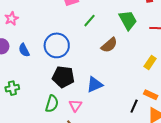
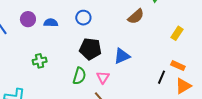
blue circle: (57, 45) -> (83, 18), size x0.6
blue semicircle: (24, 50) -> (51, 23), turned 120

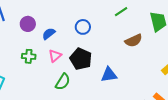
purple circle: (28, 19) -> (28, 24), moved
blue semicircle: (51, 23) -> (49, 34), moved, turned -56
pink triangle: (103, 77) -> (55, 56), moved

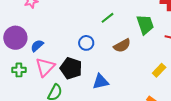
purple circle: (28, 24) -> (15, 38), size x1.5
blue circle: (83, 27) -> (86, 43), moved
pink triangle: (55, 56) -> (45, 67), size x1.5

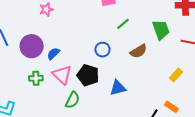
pink triangle: (45, 67) -> (62, 75), turned -30

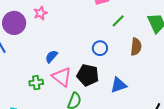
purple circle: (32, 46) -> (14, 23), moved
brown semicircle: (138, 51) -> (136, 47), turned -48

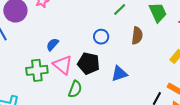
green cross: (36, 83) -> (37, 70), size x1.5

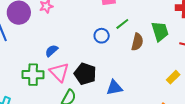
brown semicircle: (137, 36) -> (137, 42), moved
blue circle: (101, 37) -> (102, 36), moved

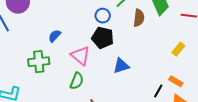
pink triangle: (59, 72) -> (81, 56), moved
black pentagon: (85, 74) -> (103, 38), moved

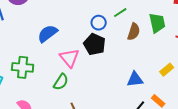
blue semicircle: (55, 36) -> (48, 34), size x1.5
green cross: (39, 62) -> (23, 67), moved
blue triangle: (121, 66) -> (135, 79), moved

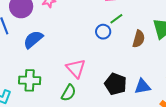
green line: (120, 13) -> (116, 19), moved
blue semicircle: (48, 34) -> (33, 39), moved
black pentagon: (95, 44) -> (116, 84), moved

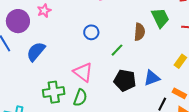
green line: (116, 19) -> (117, 50), moved
blue circle: (103, 32) -> (91, 32), moved
green cross: (30, 80) -> (54, 92), moved

